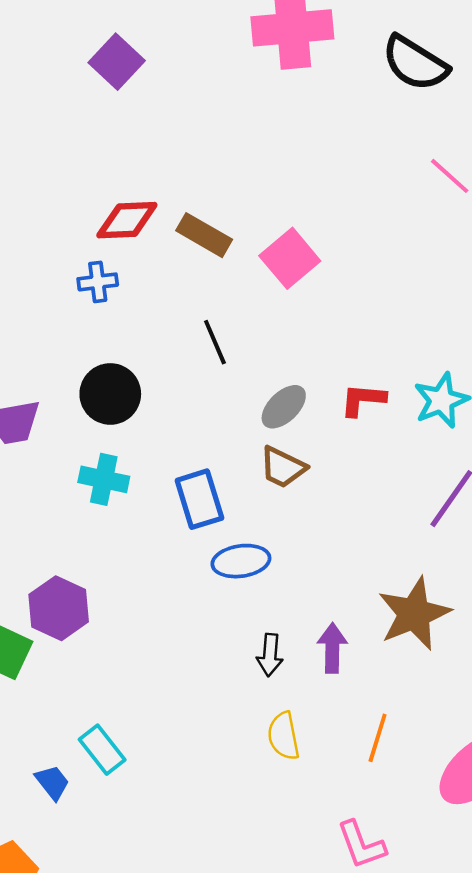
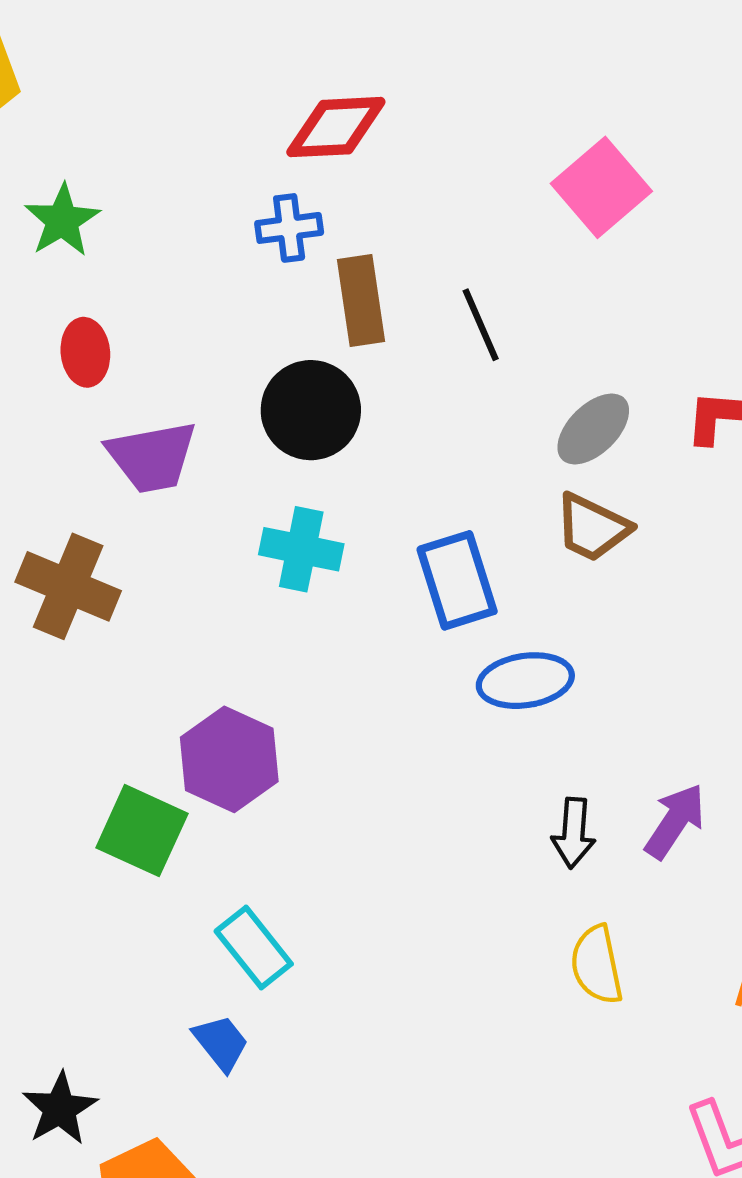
brown rectangle: (204, 235) -> (361, 301), moved, turned 52
purple arrow: (332, 648) -> (675, 821), turned 33
cyan rectangle: (102, 750) -> (254, 948), moved

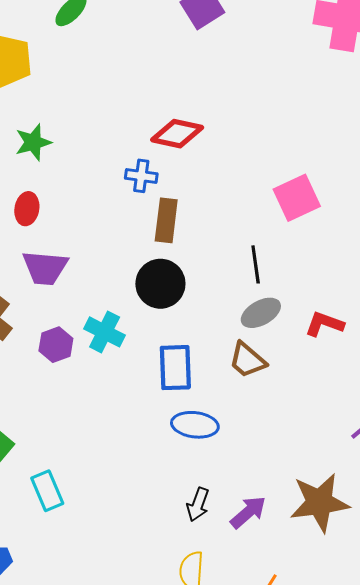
black line: (481, 325) -> (256, 264), moved
black circle: (311, 410) -> (160, 284), moved
purple hexagon: (229, 759) -> (56, 345), moved, size x0.7
cyan rectangle: (254, 948) -> (47, 491), moved

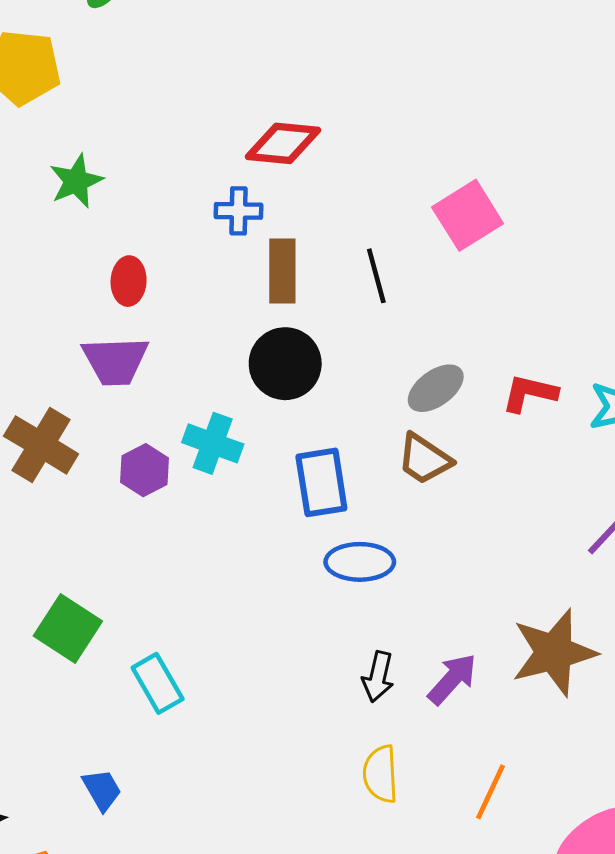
red ellipse: (27, 209) -> (129, 281), moved
black line: (256, 264) -> (376, 276), moved

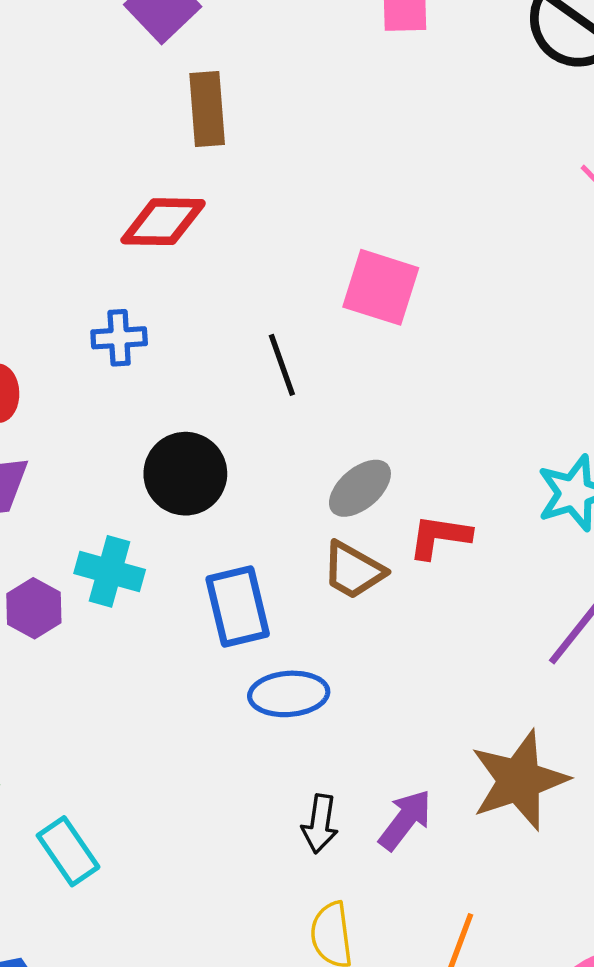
blue cross: (239, 211) -> (119, 338), moved
pink square: (468, 215) -> (381, 287), turned -36
brown rectangle: (282, 271) -> (207, 109), moved
red L-shape: (530, 393) -> (440, 537), moved

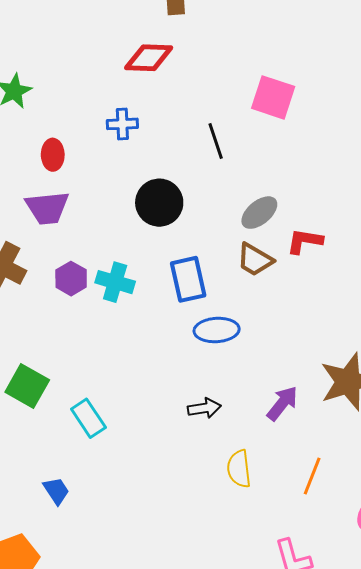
cyan cross: (110, 571) -> (115, 282), moved
black arrow: (320, 824) -> (204, 408), moved, turned -108

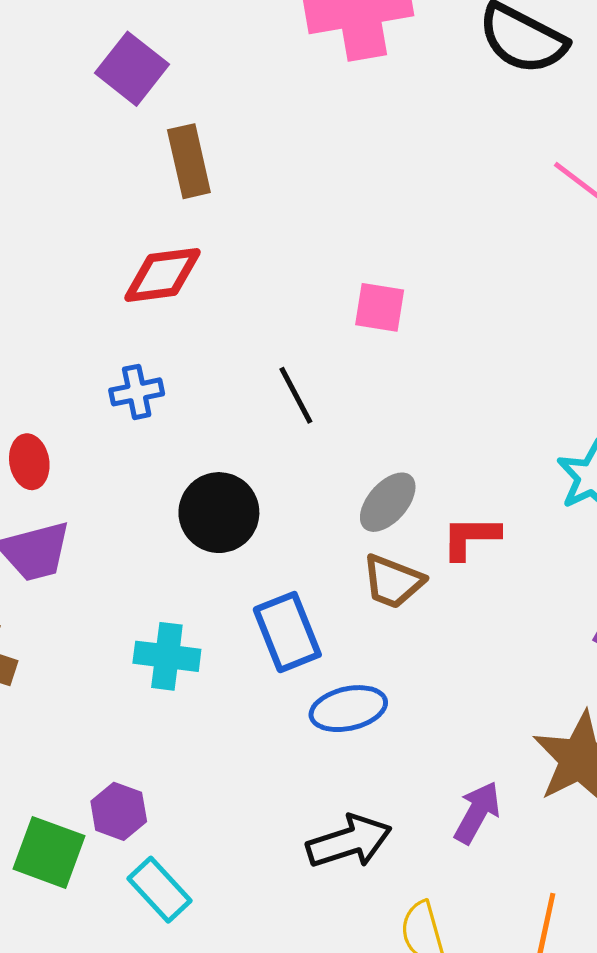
pink square: (273, 97) -> (380, 307), size x0.7
purple hexagon: (71, 279) -> (119, 811), moved
black arrow: (204, 408) -> (349, 842), size x1.5

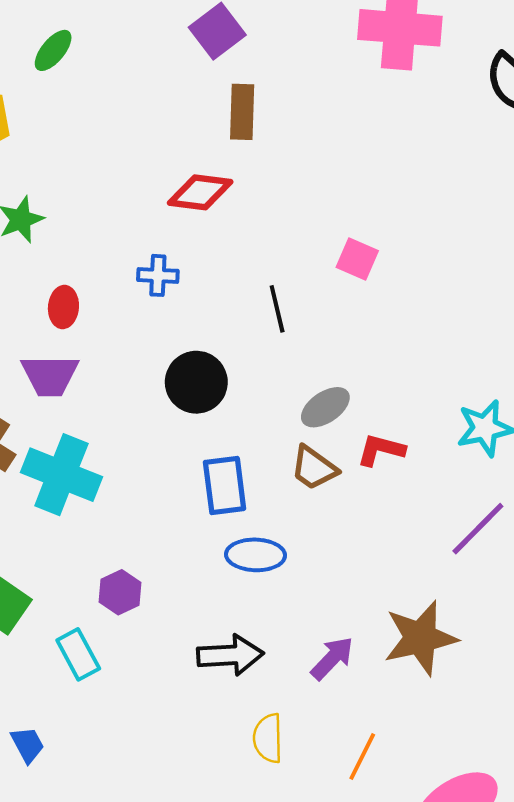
cyan cross: (167, 656) -> (61, 475), moved, size x1.5
purple hexagon: (119, 811) -> (120, 592), moved

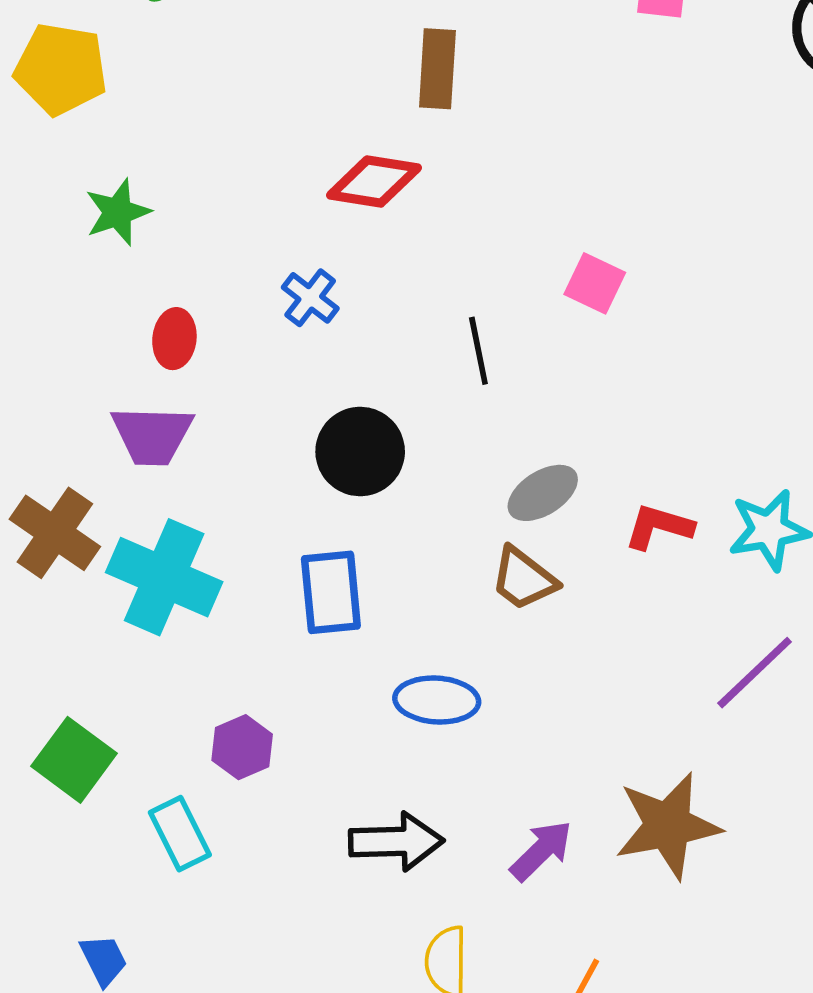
blue cross: (158, 275) -> (310, 298), turned 33
red L-shape: (381, 450) -> (659, 527), moved
blue rectangle: (225, 485) -> (331, 592), moved

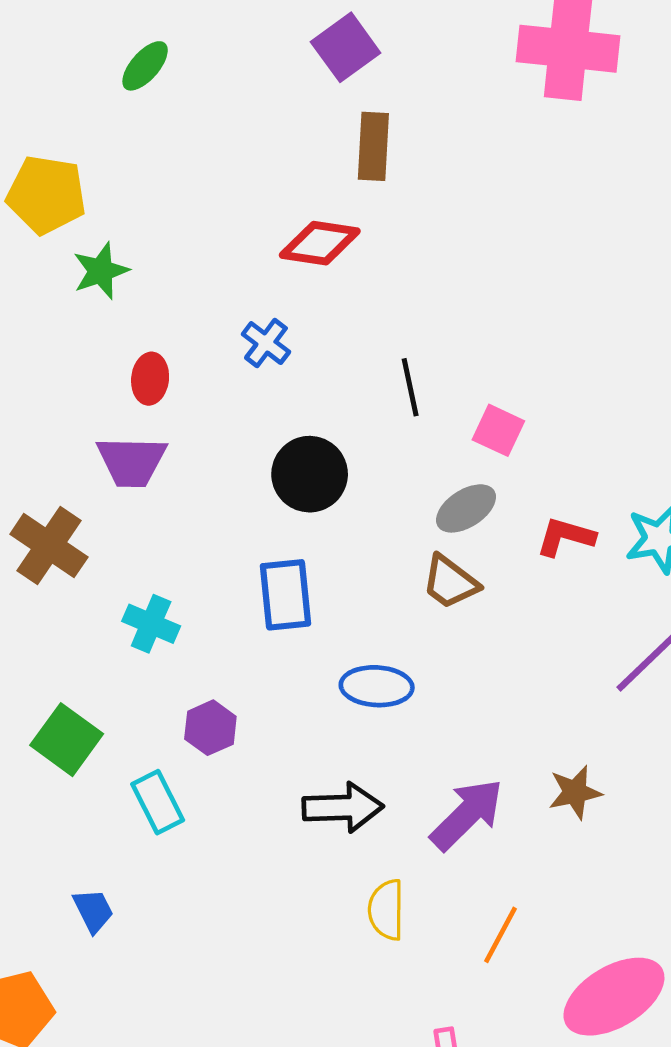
yellow pentagon: (61, 69) -> (46, 195), moved
pink square: (595, 283) -> (498, 430), moved
cyan cross: (164, 577) -> (151, 624), moved, size x0.6
brown star: (668, 826) -> (575, 792), size x0.6
purple arrow: (541, 851) -> (467, 814), size x1.4

